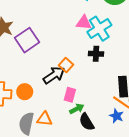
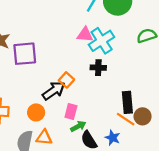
purple square: (27, 40) -> (25, 54), turned 30
orange circle: (25, 92) -> (36, 112), moved
blue star: (116, 116) -> (113, 138), moved

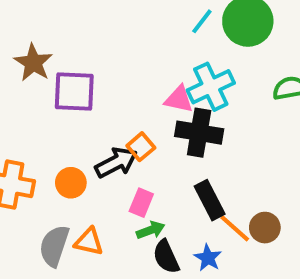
pink triangle: (85, 35) -> (179, 99), moved
black cross: (98, 68) -> (199, 133), size x1.6
black rectangle: (127, 102) -> (210, 200), moved, turned -30
orange circle: (36, 112) -> (71, 183), moved

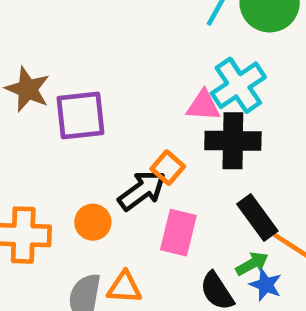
pink rectangle: (141, 203) -> (178, 233), size x1.4
green arrow: (151, 230) -> (252, 264), moved

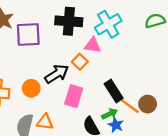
pink triangle: (203, 106) -> (93, 45), moved
black cross: (233, 141) -> (69, 21), moved
orange square: (168, 168) -> (80, 62), moved

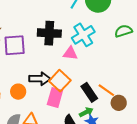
orange square: (80, 62) -> (60, 81), moved, size x1.5
black arrow: (57, 74) -> (40, 79), turned 35
orange line: (130, 106) -> (106, 90), moved

